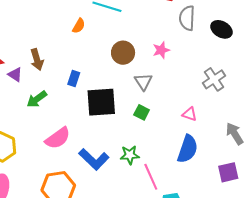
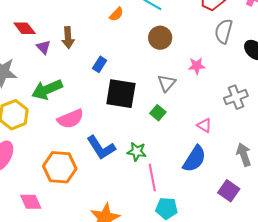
pink star: (161, 50) -> (197, 66), moved
brown circle: (123, 53) -> (160, 38), moved
green arrow: (37, 99) -> (47, 89), moved, size x1.4
purple square: (228, 172) -> (229, 191), turned 35

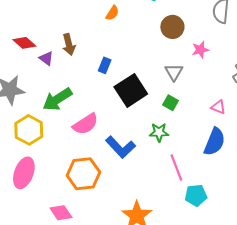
brown circle: (160, 38) -> (172, 27), moved
black square: (121, 94) -> (131, 90), turned -32
green star: (137, 152) -> (159, 132), moved

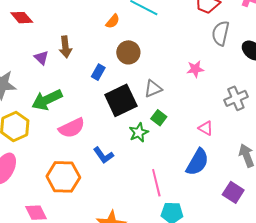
brown circle: (172, 27) -> (128, 52), moved
red diamond: (24, 43) -> (22, 18), moved
gray triangle: (174, 72) -> (153, 89), moved, turned 30
green star: (159, 132) -> (139, 133), moved, turned -30
blue L-shape: (121, 147) -> (103, 155), size x0.7

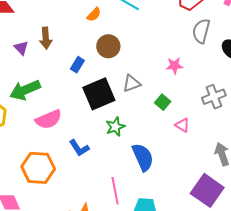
green square: (159, 118) -> (163, 102), moved
blue semicircle: (197, 162) -> (143, 157), moved, turned -56
pink line: (156, 183) -> (115, 191), moved
purple square: (233, 192) -> (207, 190), size x1.5

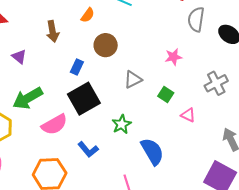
brown arrow: (46, 38) -> (53, 31), moved
black square: (99, 94) -> (84, 99), moved

